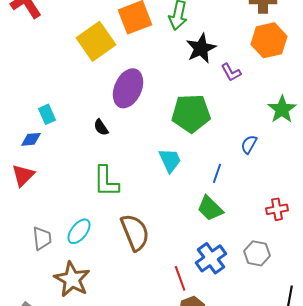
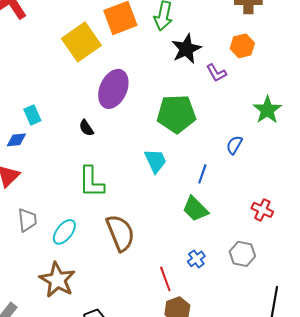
orange hexagon: (269, 40) -> (242, 46), moved, size x0.7
red cross: (277, 209) -> (262, 210), turned 35
gray trapezoid: (42, 238) -> (27, 220), moved
blue cross: (211, 258) -> (196, 259), size x0.6

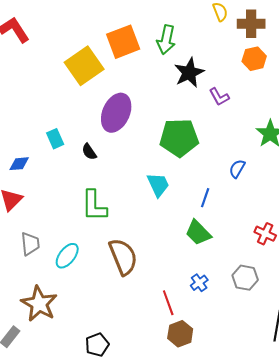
orange hexagon: (242, 46) -> (254, 59), moved
cyan rectangle: (32, 115) -> (55, 139), moved
brown star: (57, 280) -> (39, 304), moved

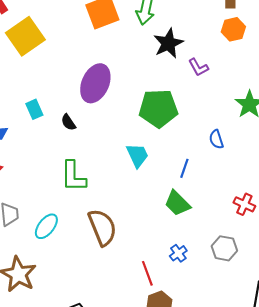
yellow square: (84, 66) -> (25, 36), moved
blue semicircle: (237, 169) -> (216, 139), turned -48

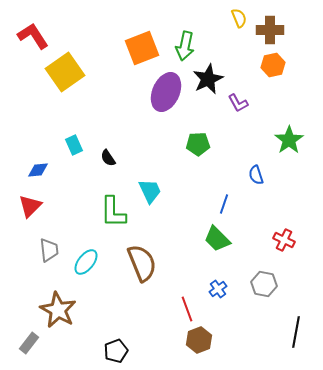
purple ellipse: (95, 83) -> (166, 92), moved
green pentagon: (158, 108) -> (198, 144), size x0.6
cyan trapezoid: (137, 155) -> (150, 191), moved

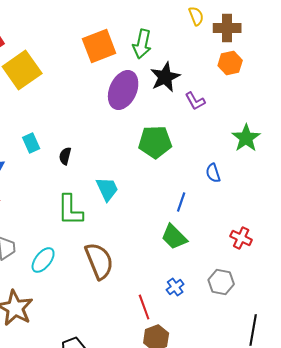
green pentagon: (198, 144) -> (155, 142), size x1.4
black semicircle: (108, 158) -> (65, 156), turned 48

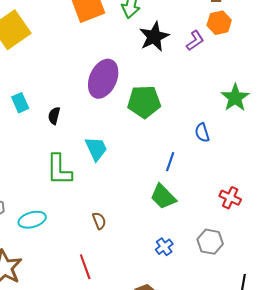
purple ellipse: (123, 90) -> (103, 79), moved
purple L-shape: (195, 101) -> (195, 41), moved, turned -95
cyan ellipse: (43, 260) -> (32, 220), turned 36
brown semicircle: (99, 261) -> (99, 221), moved, size x0.5
red line: (144, 307) -> (85, 267), moved

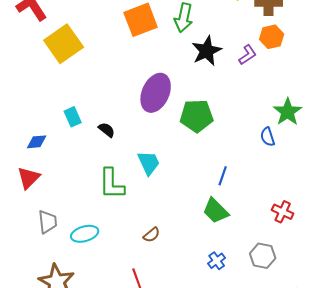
black semicircle: (54, 116) -> (107, 130), turned 114
blue semicircle: (202, 133) -> (268, 137), moved
brown semicircle: (99, 221) -> (152, 235), turned 72

